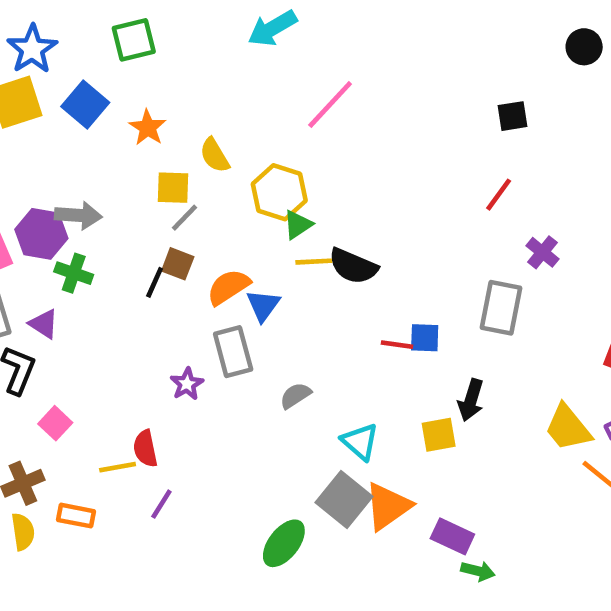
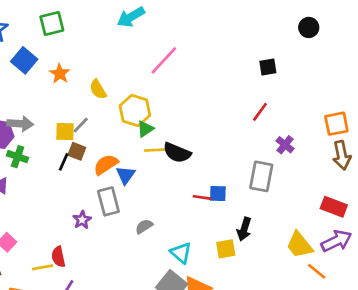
yellow square: (173, 188) -> (65, 132), moved

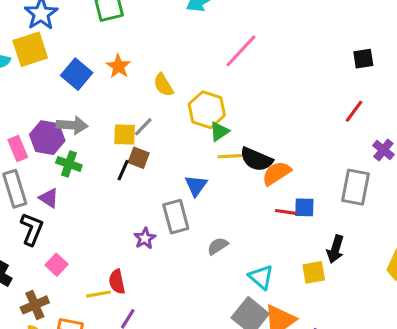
blue square: (24, 60) -> (77, 74), moved
orange semicircle: (106, 165) -> (277, 173), moved

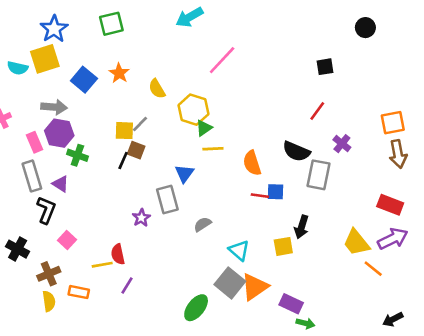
gray arrow: (72, 125) -> (54, 107), moved
black semicircle: (256, 159) -> (296, 151), moved
orange semicircle: (277, 173) -> (252, 163), turned -75

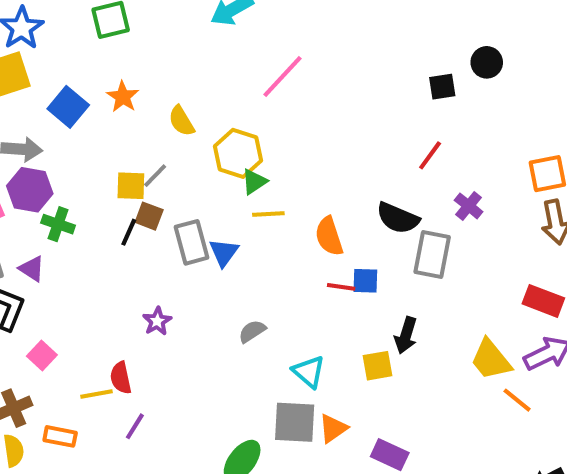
black circle: (365, 28) -> (487, 62), moved
gray rectangle: (167, 200) -> (192, 242), moved
gray square: (230, 283) -> (295, 422), turned -36
orange triangle: (255, 287) -> (333, 428), size x0.7

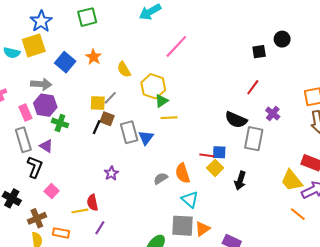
orange semicircle: (329, 236) -> (183, 173), moved
yellow trapezoid: (491, 360) -> (292, 181), moved
yellow square: (378, 366) -> (215, 168), moved, turned -35

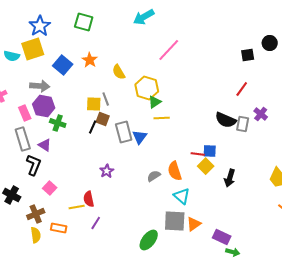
green square: (87, 17) -> (84, 22), turned 30
gray line: (110, 98) -> (106, 99), turned -64
gray rectangle: (254, 139) -> (243, 124), moved, size x0.7

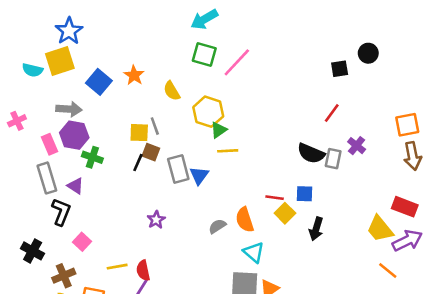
green square: (84, 22) -> (204, 54), moved
blue square: (210, 151) -> (304, 194), moved
red semicircle: (89, 199) -> (143, 270), moved

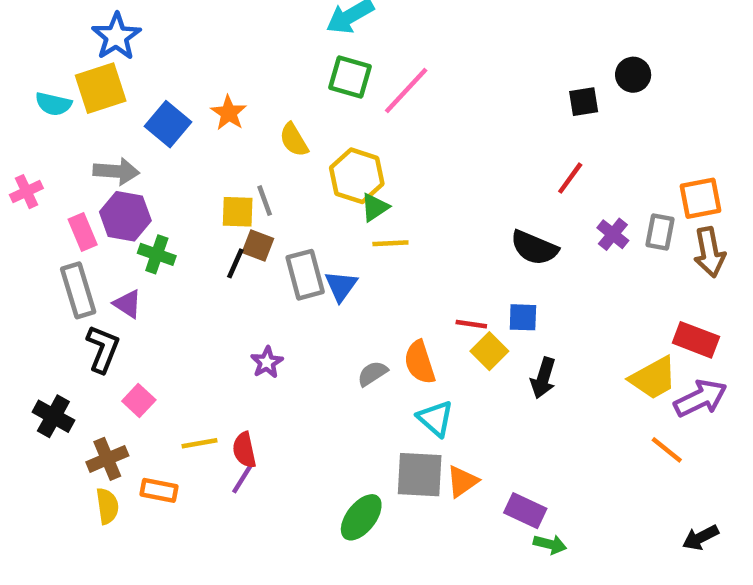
gray rectangle: (333, 159) -> (660, 232), moved
yellow trapezoid: (380, 229) -> (653, 378), turned -80

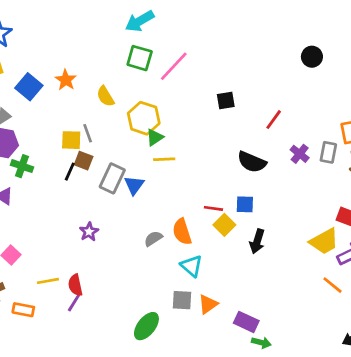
black square: (584, 102) -> (226, 100), moved
gray rectangle: (305, 275) -> (112, 178), turned 40
gray square: (420, 475) -> (182, 300), size x0.7

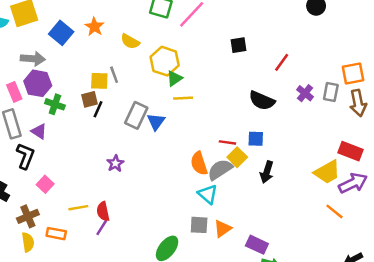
yellow semicircle: (105, 96) -> (130, 41), turned -30
brown square: (84, 161) -> (89, 99), moved, turned -35
gray semicircle: (153, 239) -> (220, 170), moved, size x1.5

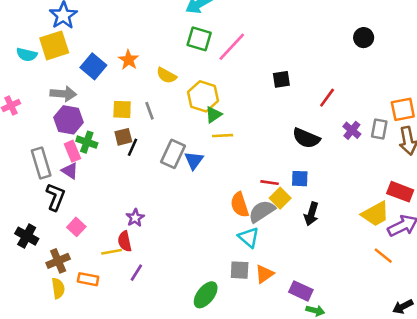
yellow square: (99, 81) -> (122, 109), moved
pink rectangle: (14, 92) -> (72, 151), moved
purple star: (115, 163) -> (135, 218), moved
red semicircle: (103, 211) -> (125, 241), moved

